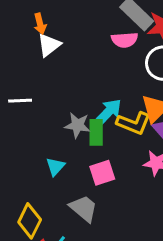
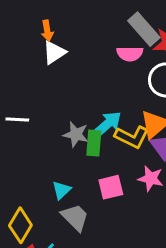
white line: (20, 101) -> (17, 120), moved
cyan triangle: (55, 167) -> (61, 190), moved
pink square: (102, 173) -> (111, 187), moved

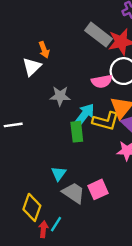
orange arrow: (47, 31) -> (44, 50), moved
pink semicircle: (130, 54) -> (102, 81), moved
gray star: (76, 134) -> (60, 96), moved
pink square: (111, 187) -> (98, 189), moved

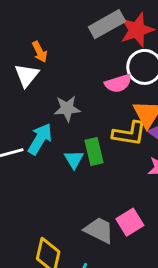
gray rectangle: (99, 35) -> (107, 24), turned -60
cyan arrow: (84, 115) -> (40, 139), moved
cyan triangle: (59, 174) -> (74, 159), moved

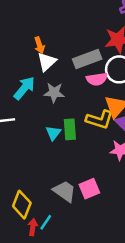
gray rectangle: (107, 24) -> (87, 59), moved
white triangle: (27, 75) -> (47, 62), moved
cyan arrow: (40, 139) -> (24, 88), moved

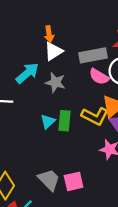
pink semicircle: (97, 79) -> (99, 77), turned 30

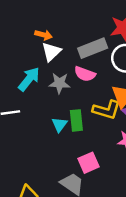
orange arrow: (49, 34) -> (44, 35), turned -56
pink semicircle: (99, 77) -> (85, 74), moved
pink square: (74, 181) -> (89, 163), moved

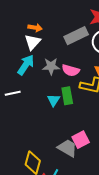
white triangle: (51, 52) -> (33, 42), moved
pink semicircle: (85, 74) -> (71, 70), moved
pink square: (89, 163) -> (81, 140), moved

